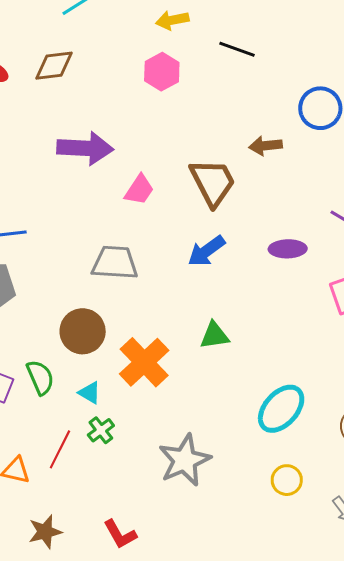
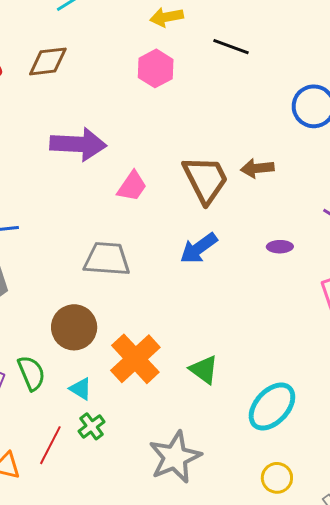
brown arrow: (265, 146) -> (257, 168), moved
purple ellipse: (288, 249) -> (280, 247), size x0.7
green triangle: (214, 336) -> (204, 370), moved, turned 44

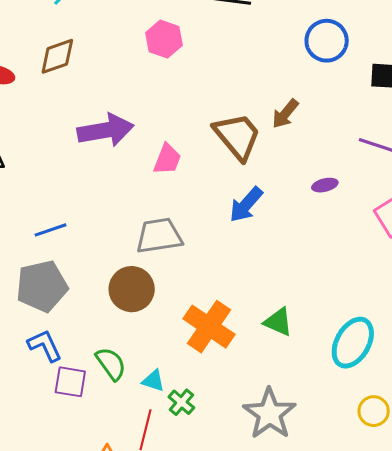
brown arrow: (257, 168) -> (285, 114), turned -32
brown circle: (74, 327) -> (132, 289), moved
cyan triangle: (81, 389) -> (153, 381), moved

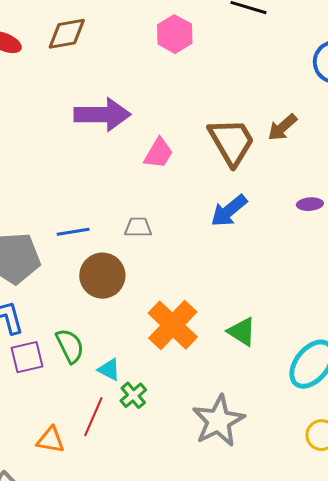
blue line: (50, 230) -> (73, 232), moved
gray trapezoid: (159, 236) -> (138, 227), size x0.6
purple square: (70, 382) -> (27, 357), turned -32

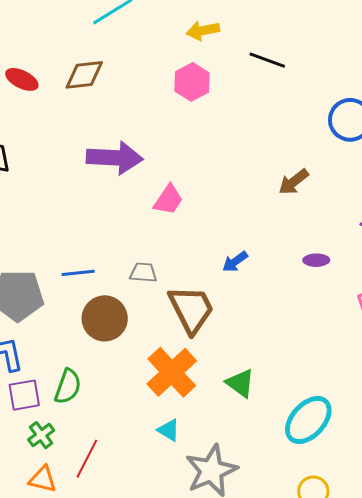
brown trapezoid: (231, 142) -> (191, 309), moved
blue arrow: (229, 211) -> (235, 262), size x0.7
green semicircle: (70, 346) -> (68, 386), turned 42
cyan triangle: (109, 370) -> (169, 430), moved
green cross: (133, 395) -> (41, 435), moved

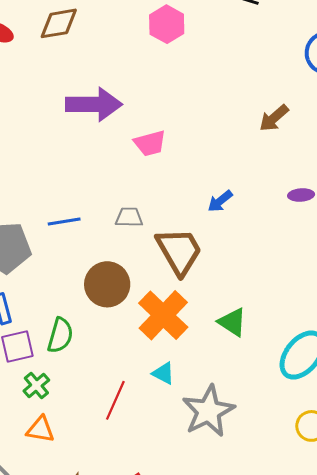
pink trapezoid: (168, 200) -> (150, 143), turned 44
brown circle: (105, 318) -> (107, 284), moved
red line: (87, 459) -> (115, 400), moved

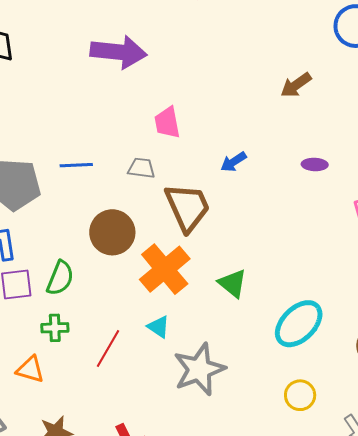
pink trapezoid: (150, 143) -> (167, 123), moved, turned 88
green cross: (36, 385) -> (55, 328), moved, turned 32

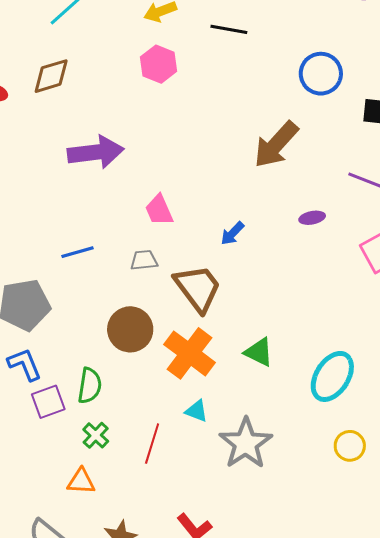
brown arrow: (296, 85) -> (276, 145), size x1.6
blue line: (76, 165) -> (78, 252), moved
green cross: (55, 328) -> (96, 435), turned -32

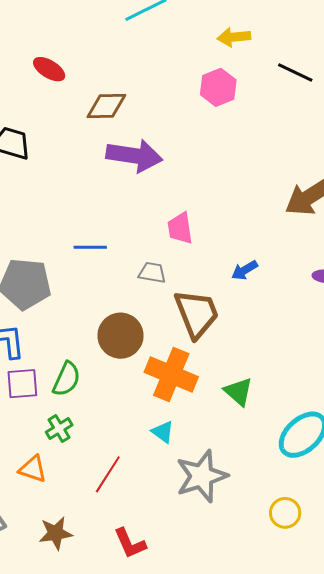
brown diamond: (51, 76) -> (106, 106), moved
orange cross: (190, 353) -> (171, 375), turned -30
red line: (152, 444) -> (108, 474), moved
yellow circle: (350, 446) -> (285, 513), moved

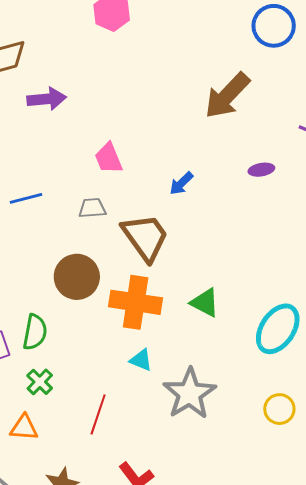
purple arrow: (134, 156) -> (47, 99), size x0.7

